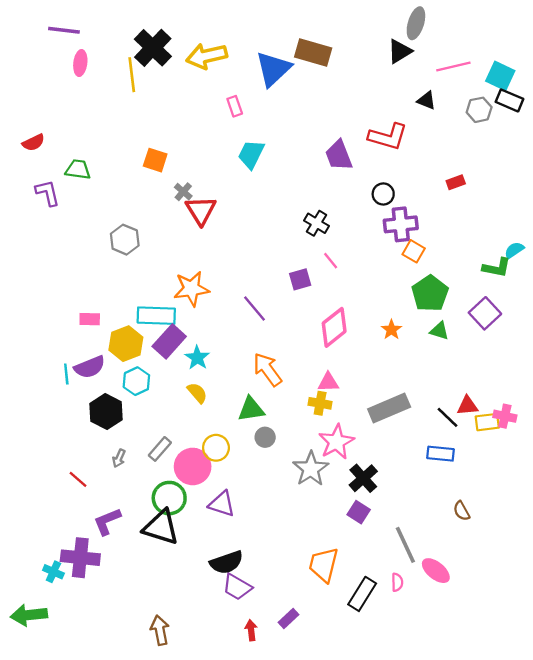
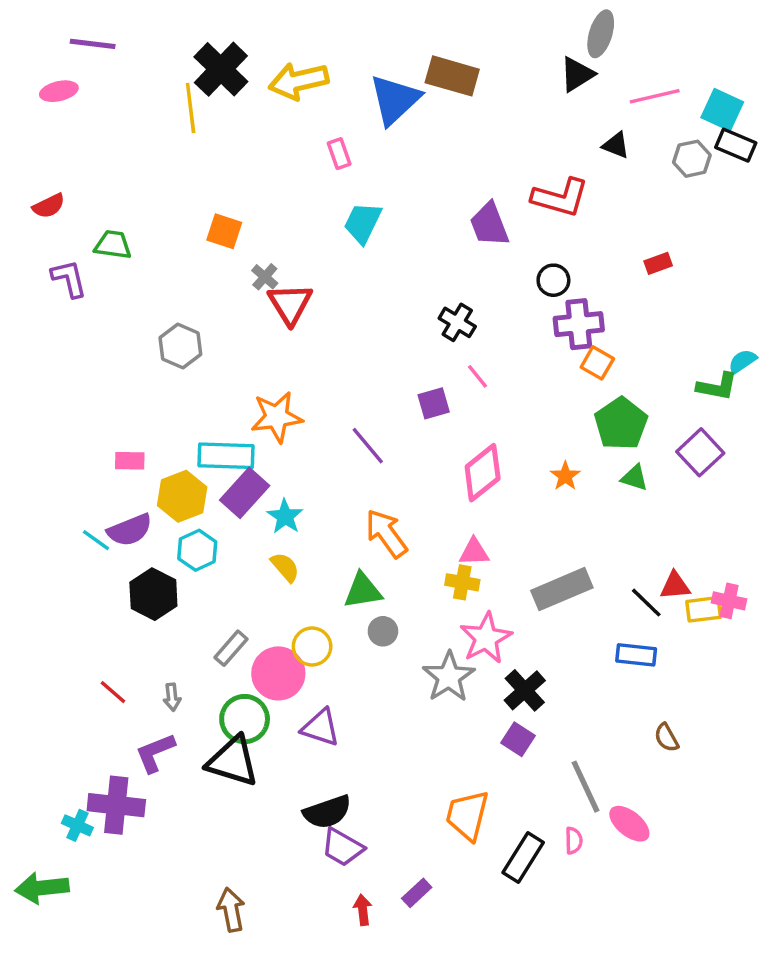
pink ellipse: (80, 63) -> (59, 91), moved, turned 70
cyan line: (66, 374) -> (96, 540), turned -48
gray arrow: (119, 458) -> (172, 697), moved, turned -30

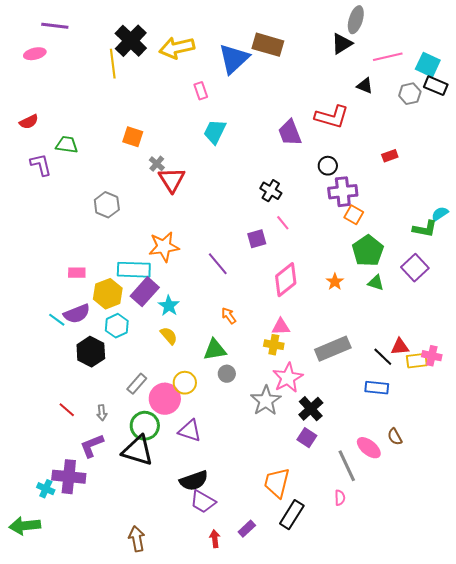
orange arrow: (386, 533) -> (229, 316), size x0.6
pink ellipse: (629, 824) -> (369, 448), moved
black rectangle: (523, 857) -> (292, 515), moved

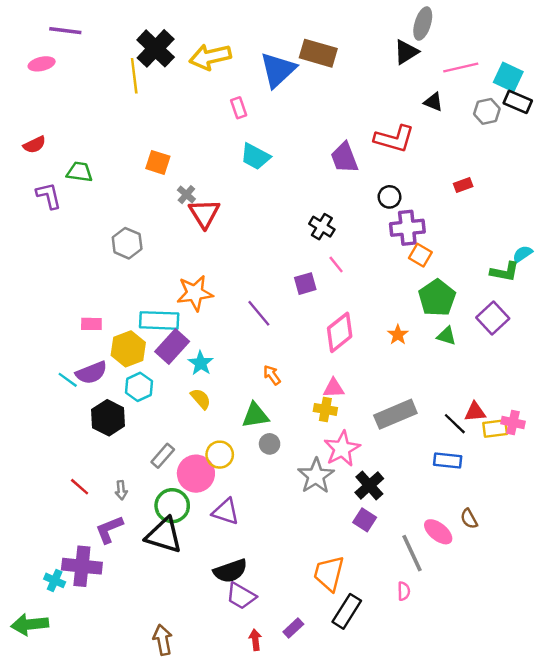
cyan trapezoid: (215, 132) -> (255, 157), turned -88

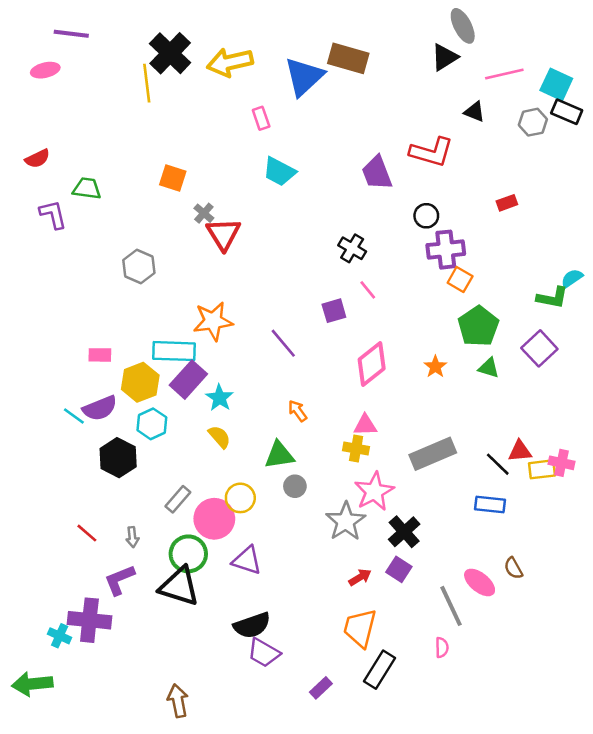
gray ellipse: (423, 24) -> (463, 26), turned -44
red arrow: (255, 640) -> (360, 577), moved, turned 66

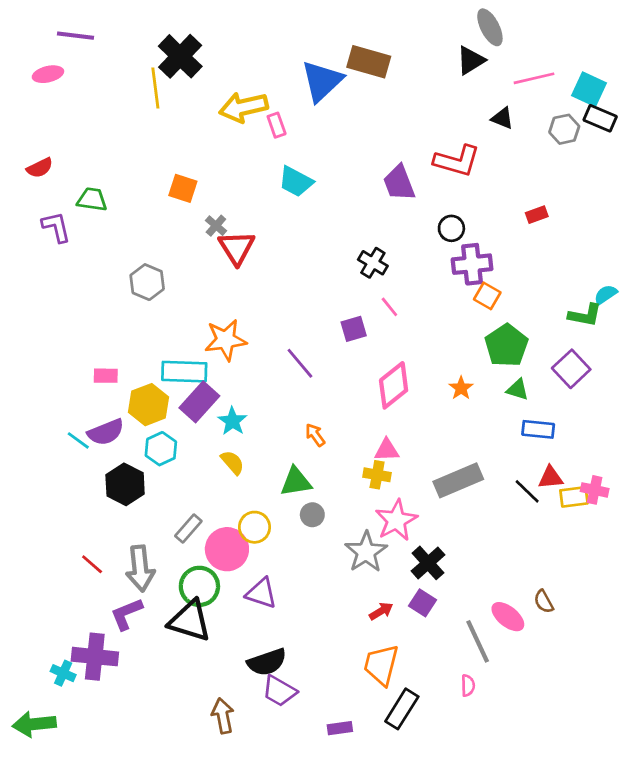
yellow arrow: (230, 62) -> (243, 107), moved
blue rectangle: (490, 504) -> (538, 429), moved
gray arrow: (132, 537) -> (140, 568), size x2.0
purple rectangle: (321, 688) -> (340, 728), turned 35
brown arrow: (178, 701) -> (223, 716), moved

